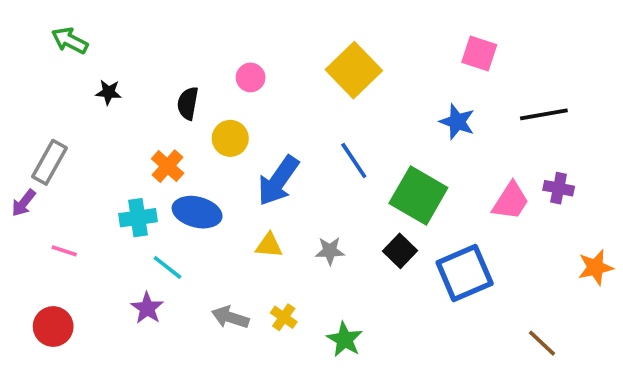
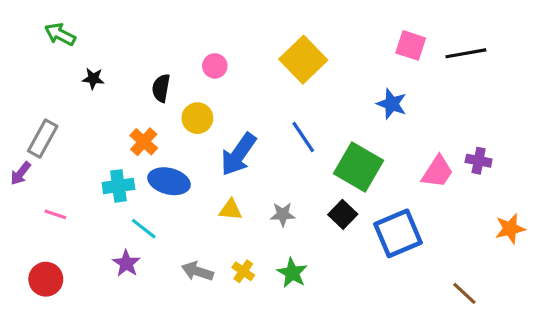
black line: (544, 114) -> (466, 53), moved
green star: (345, 339) -> (292, 273), moved

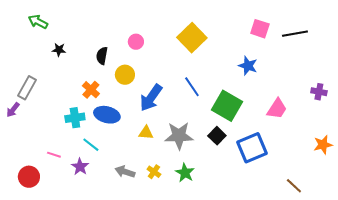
purple cross: (479, 161) -> (319, 92), moved
pink line: (55, 214) -> (54, 155), moved
gray star: (283, 214) -> (179, 136), size x1.8

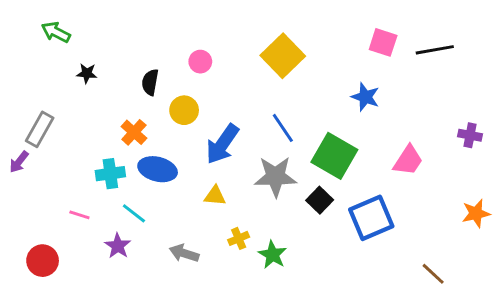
gray star: (179, 136) -> (275, 177), moved
pink line: (54, 155) -> (79, 215), moved
yellow cross: (154, 172) -> (239, 238), moved, turned 32

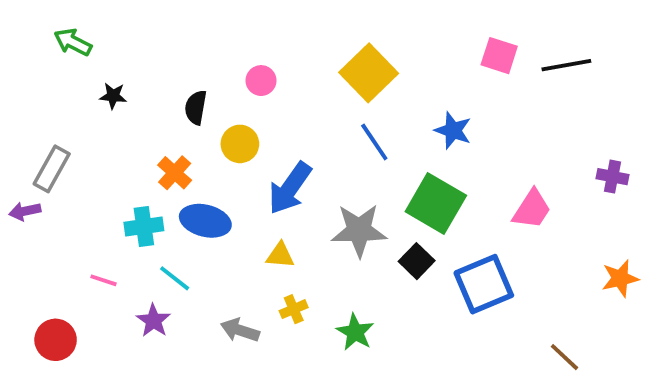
blue star: (365, 97) -> (453, 130), moved
blue line: (283, 128) -> (374, 142), moved
purple arrow: (19, 162) -> (25, 211), turned 40
yellow cross: (239, 238) -> (294, 309), moved

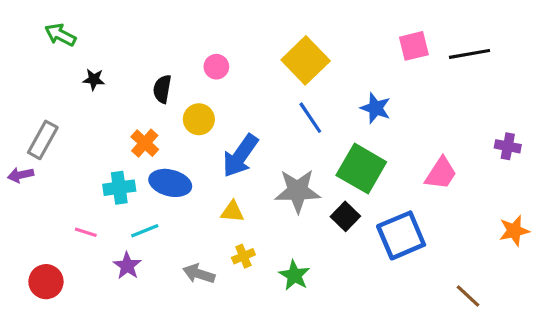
pink square: (499, 56) -> (414, 46), turned -32
cyan line: (175, 278) -> (145, 231), turned -60

